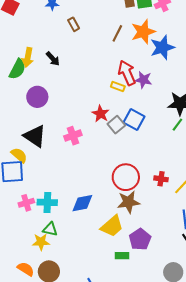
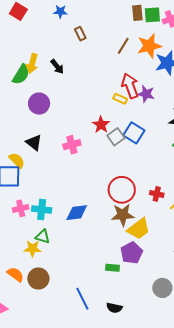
black triangle: (35, 136) -> (34, 142), size x0.7
yellow trapezoid: (112, 226) -> (139, 229), moved

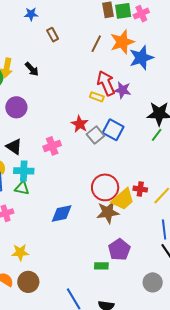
cyan cross: (42, 210) -> (24, 171), moved
yellow trapezoid: (139, 229) -> (123, 199), moved
green triangle: (43, 237) -> (22, 188), moved

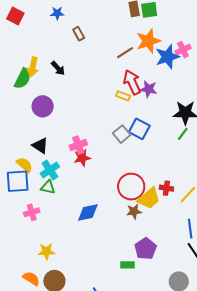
pink cross: (141, 14) -> (183, 50), moved
brown line: (96, 44) -> (125, 53), moved, turned 30
red star: (80, 124) -> (82, 158), moved, turned 30
cyan cross: (24, 171) -> (50, 170), turned -36
brown star: (108, 212) -> (134, 211), size x0.7

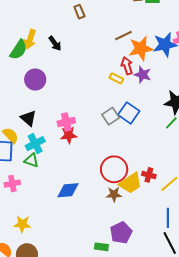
orange star: (148, 41) -> (141, 48), moved
red arrow: (132, 82) -> (127, 66), size x0.7

